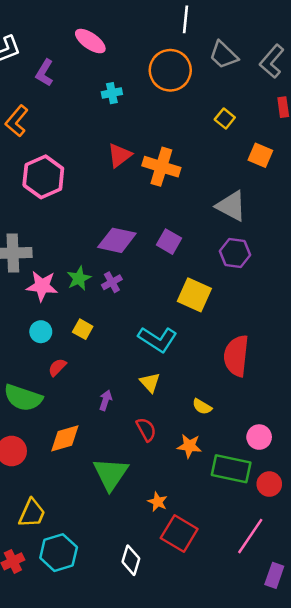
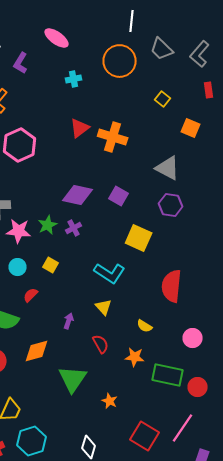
pink circle: (259, 437) -> (193, 338), moved
red square: (179, 534) -> (145, 436), moved

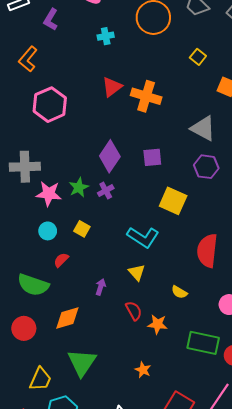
purple diamond: (78, 195) -> (110, 156), turned -68
purple square: (119, 196) -> (152, 157), turned -36
orange star: (135, 357) -> (158, 324), moved
green triangle: (73, 379) -> (82, 363), moved

